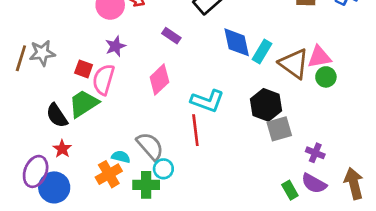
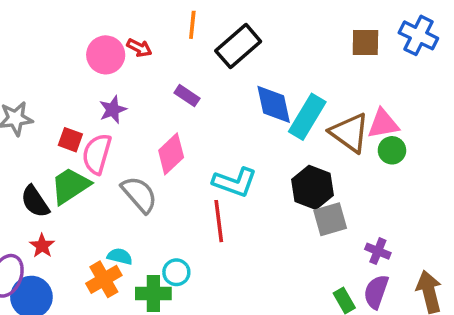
cyan rectangle: (262, 52) -> (307, 117), size x1.4
gray semicircle: (150, 146) -> (139, 195), moved
purple semicircle: (314, 183) -> (376, 292), turned 80

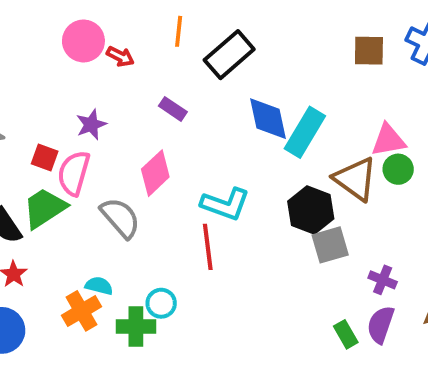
pink circle: (106, 55) -> (83, 41), moved
brown triangle: (350, 133) -> (355, 179), moved

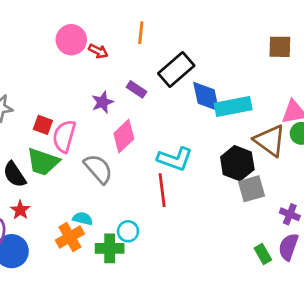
black rectangle: (229, 55) -> (176, 70), moved
purple star: (91, 125) -> (103, 102), moved
cyan rectangle: (305, 132) -> (233, 106), turned 48
green trapezoid: (45, 208) -> (43, 162), turned -128

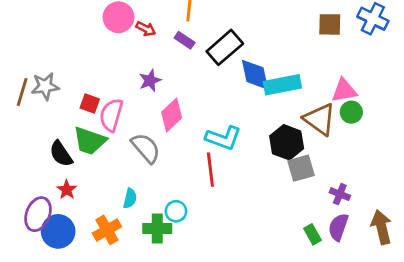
purple rectangle: (137, 89) -> (185, 40), moved
cyan semicircle: (83, 219) -> (130, 198), turned 90
orange cross: (70, 237) -> (107, 230), moved

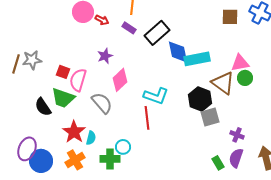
red star: (67, 190) -> (74, 132), moved, size x1.6

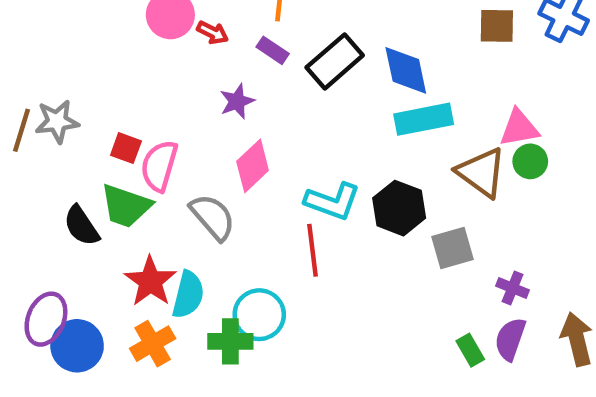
blue diamond: (178, 52) -> (406, 70), moved
purple star: (105, 56) -> (237, 101), moved
black hexagon: (200, 99) -> (399, 208), moved
cyan semicircle: (91, 138) -> (188, 295), size x1.5
cyan circle: (123, 147) -> (259, 315), size x1.5

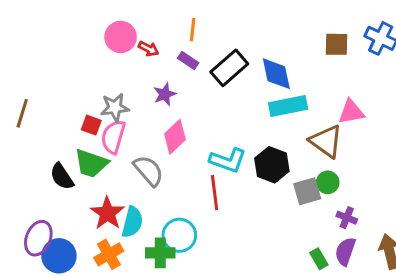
gray star: (57, 121) -> (115, 107), moved
green circle: (530, 161) -> (328, 182), moved

